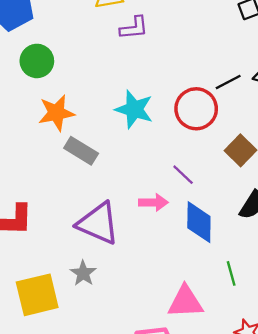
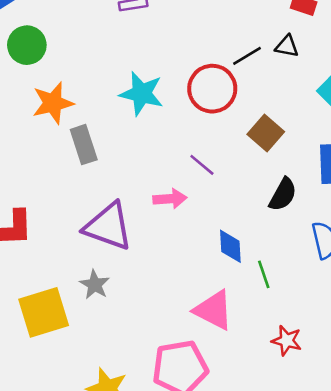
gray rectangle: (81, 151) -> (84, 145), turned 44
blue diamond: (199, 222) -> (230, 246), moved, size x0.7
pink triangle: (185, 302) -> (213, 310), turned 33

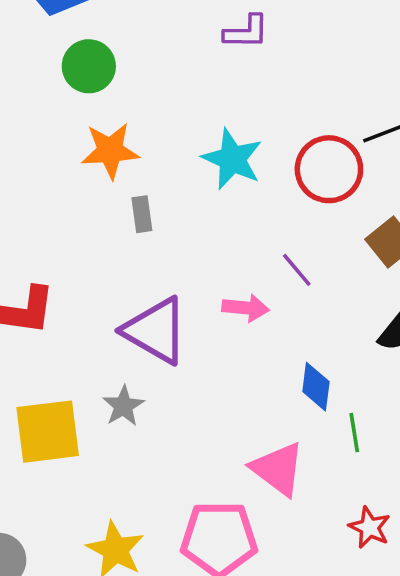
gray rectangle: (84, 145) -> (142, 214), size x0.7

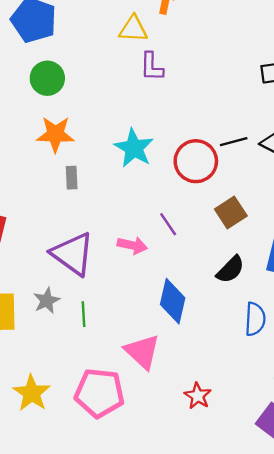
purple L-shape: (246, 32) -> (152, 67), turned 84
blue diamond: (316, 387) -> (173, 301), size x1.4
green line: (354, 433) -> (83, 314), moved

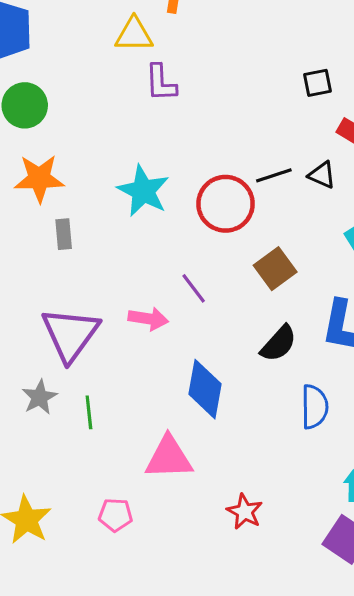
purple triangle: (73, 254) -> (70, 334), turned 33
pink triangle: (142, 352) -> (169, 458), turned -42
pink pentagon: (99, 393) -> (115, 515), size x0.5

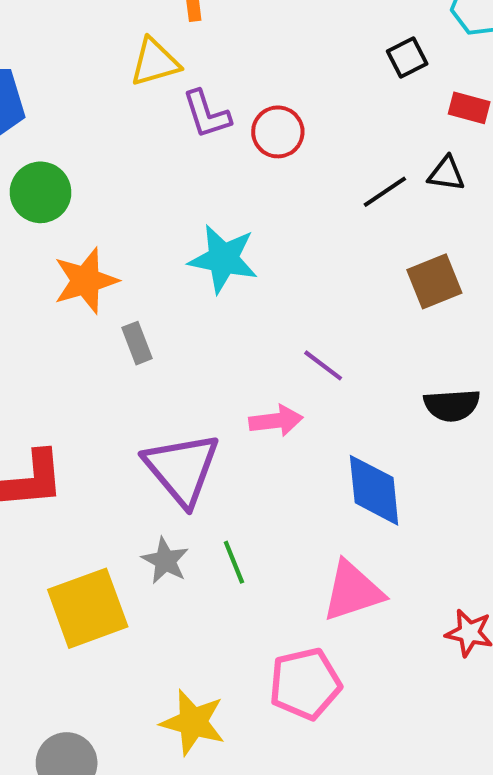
red circle: (225, 204) -> (278, 132), moved, size x0.7
brown square: (275, 269) -> (434, 281), moved, turned 30
black semicircle: (279, 344) -> (452, 405), turned 60
pink pentagon: (115, 515) -> (305, 684), size x1.6

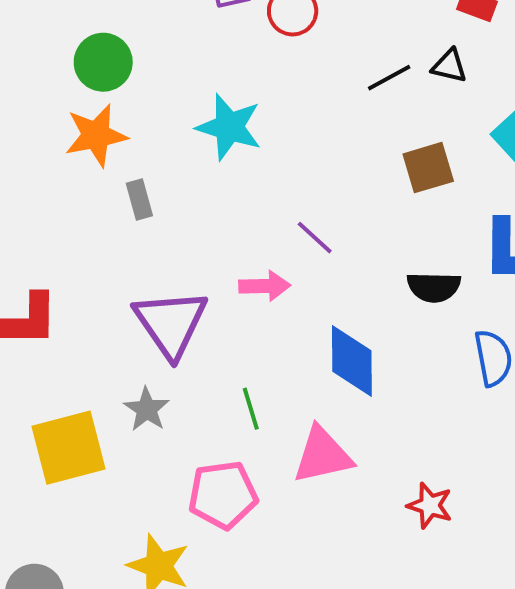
green circle: (41, 192) -> (103, 62), moved
green line: (234, 562) -> (251, 409), moved
pink pentagon: (305, 684) -> (223, 495), moved

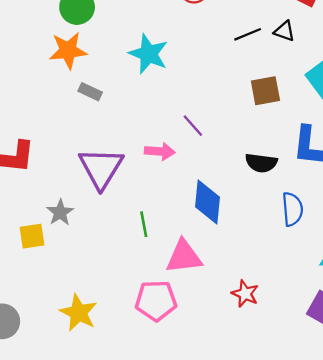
gray rectangle: (139, 199) -> (90, 92), turned -55
gray star: (147, 409) -> (60, 212), moved
yellow square: (68, 448) -> (32, 236), size x0.6
pink pentagon: (223, 495) -> (156, 301), moved

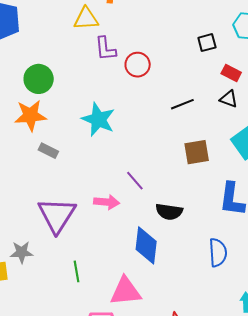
black triangle: (284, 31) -> (229, 99), moved
black semicircle: (261, 163) -> (169, 212), moved
gray star: (60, 212) -> (22, 252), turned 30
green line: (144, 224) -> (77, 271), moved

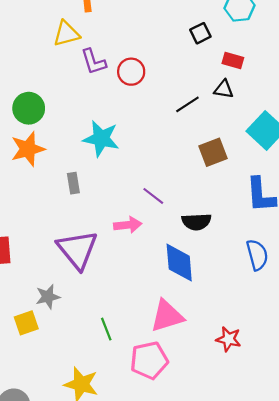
black triangle: (229, 99) -> (224, 89), moved
gray rectangle: (48, 151) -> (73, 183), moved, turned 66
green line: (77, 271) -> (106, 329), moved

